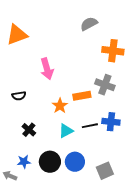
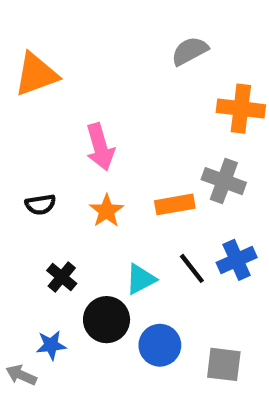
orange star: (60, 106) -> (107, 211), moved
blue cross: (111, 122) -> (237, 260), turned -30
black line: (90, 126) -> (192, 268), turned 63
black circle: (50, 162) -> (107, 320), moved
gray square: (105, 171) -> (224, 364), turned 30

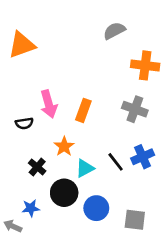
pink arrow: (100, 147) -> (49, 104), moved
orange rectangle: (175, 204) -> (83, 110), moved, turned -60
orange star: (107, 211) -> (64, 146), moved

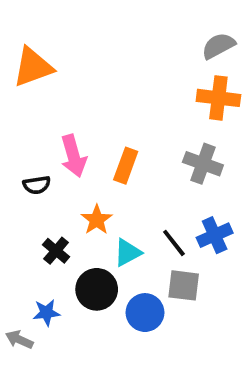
gray semicircle: (114, 31) -> (218, 46), moved
gray square: (135, 220) -> (184, 285), moved

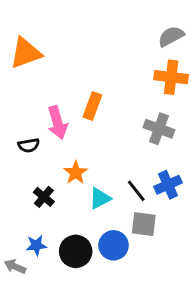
orange rectangle: (126, 166) -> (92, 106), moved
black circle: (97, 289) -> (76, 251), moved

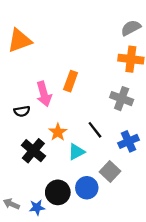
black line: (136, 191) -> (95, 130), moved
black cross: (44, 197) -> (33, 151), size x1.5
gray square: (144, 224) -> (110, 172), turned 36
blue star: (36, 245) -> (37, 207), moved

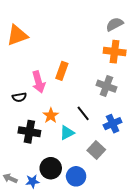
black cross: (33, 151) -> (29, 132), turned -30
blue circle: (87, 188) -> (76, 176), moved

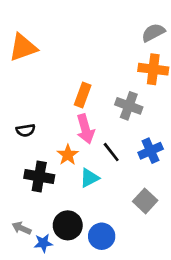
pink arrow: (39, 82) -> (85, 129), moved
gray cross: (106, 86) -> (129, 106), moved
blue cross: (113, 124) -> (151, 151), moved
gray square: (96, 150) -> (145, 201), moved
gray arrow: (10, 178) -> (22, 228), moved

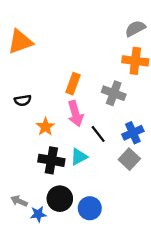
black semicircle: (26, 130) -> (23, 100), moved
orange star: (68, 155) -> (45, 127), moved
black cross: (39, 176) -> (51, 160), moved
gray square: (145, 201) -> (129, 159), moved

